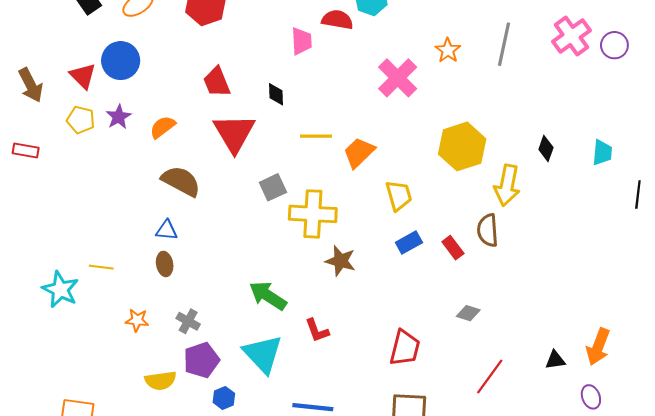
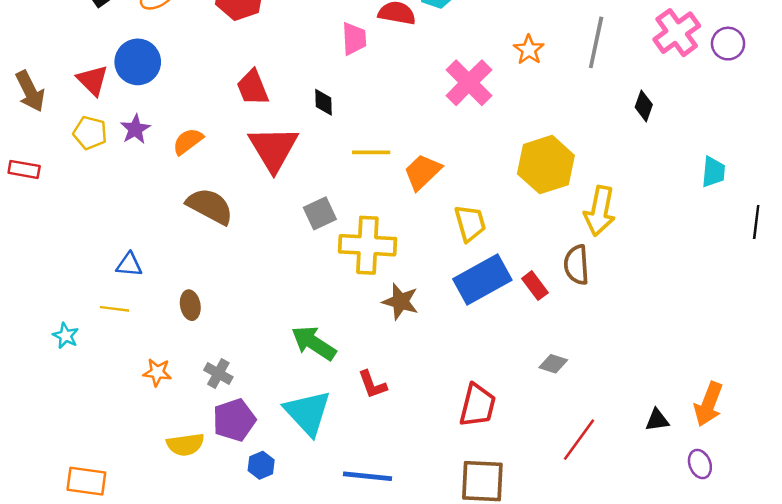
black diamond: (546, 148) -> (644, 106), moved
blue triangle: (167, 230) -> (129, 265), moved
blue rectangle: (409, 243) -> (482, 279), size x1.8
cyan star: (60, 290) -> (66, 336), size x0.6

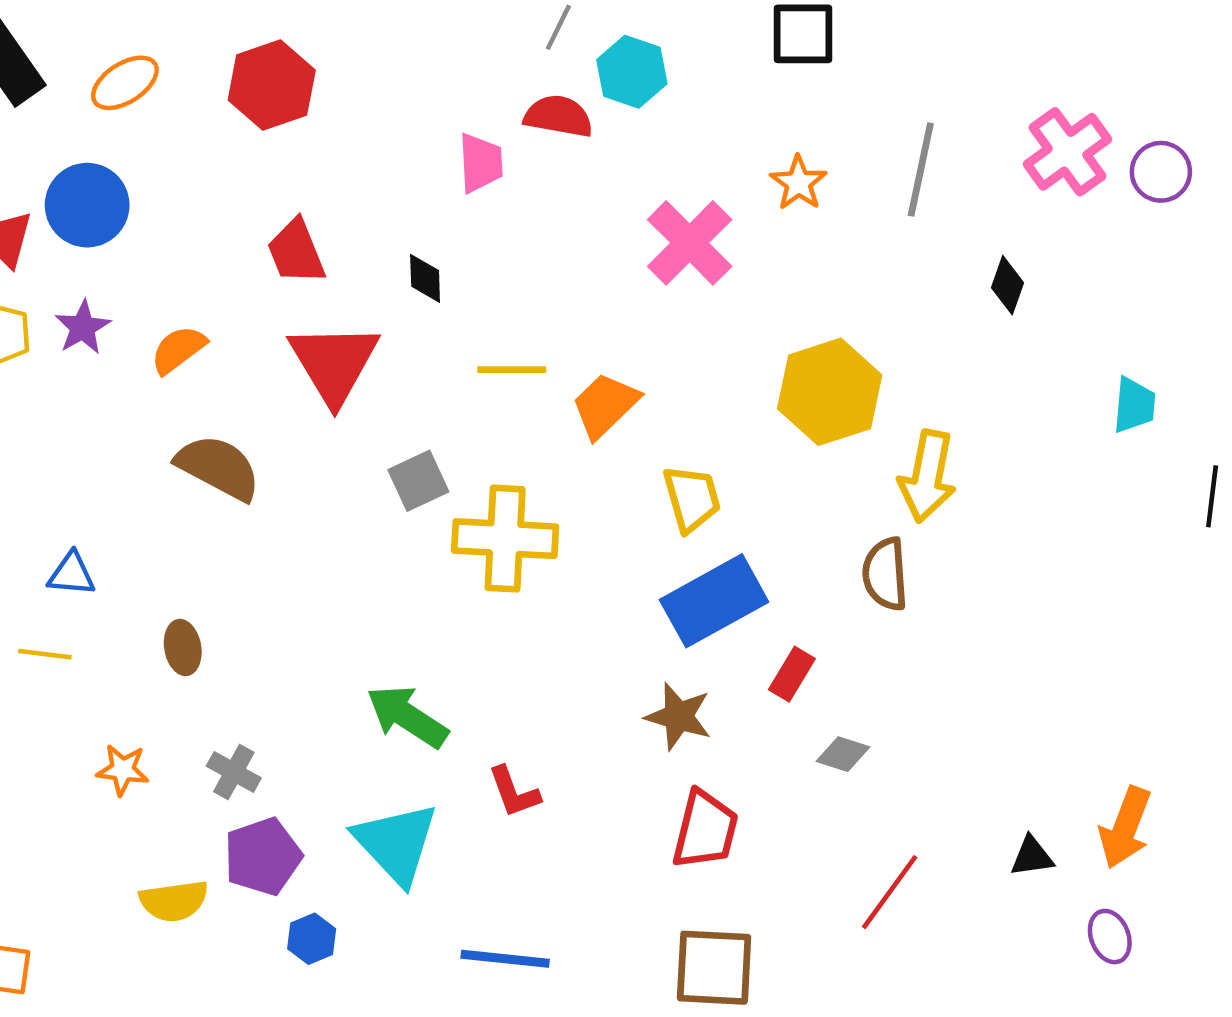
red rectangle: (535, 286) -> (792, 674), moved, turned 68
brown star: (400, 301) -> (678, 716), moved

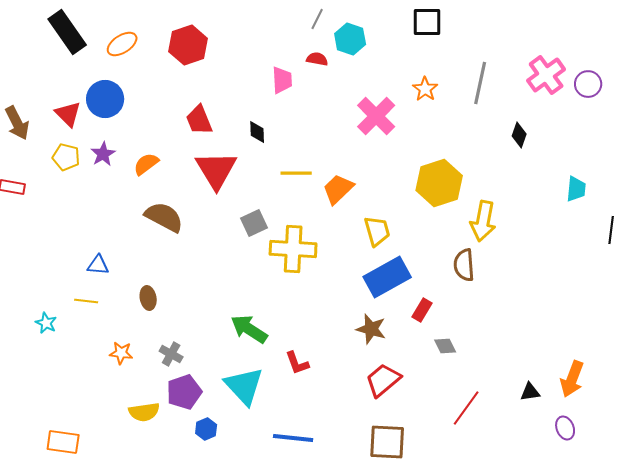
red semicircle: (558, 116) -> (317, 59), size x0.7
gray diamond: (843, 754) -> (445, 346), turned 45
red trapezoid: (705, 830) -> (383, 380), turned -144

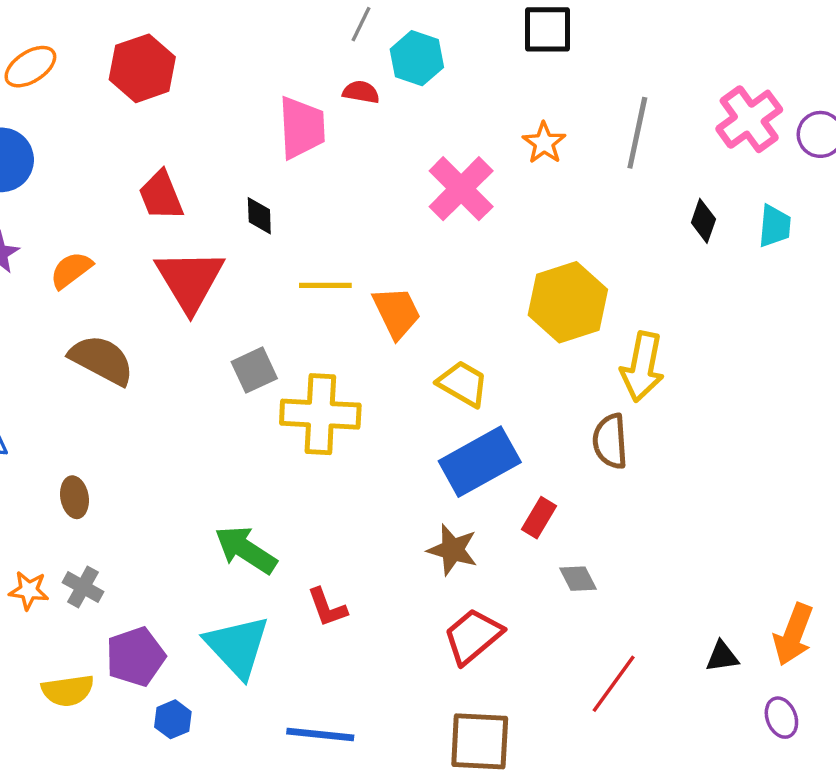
pink trapezoid: (282, 80) -> (302, 128), size x1.4
orange trapezoid: (338, 189) -> (397, 312), turned 108
cyan trapezoid: (576, 189) -> (775, 226), moved
yellow trapezoid: (377, 231) -> (463, 384), turned -44
gray cross: (171, 354) -> (83, 587), moved

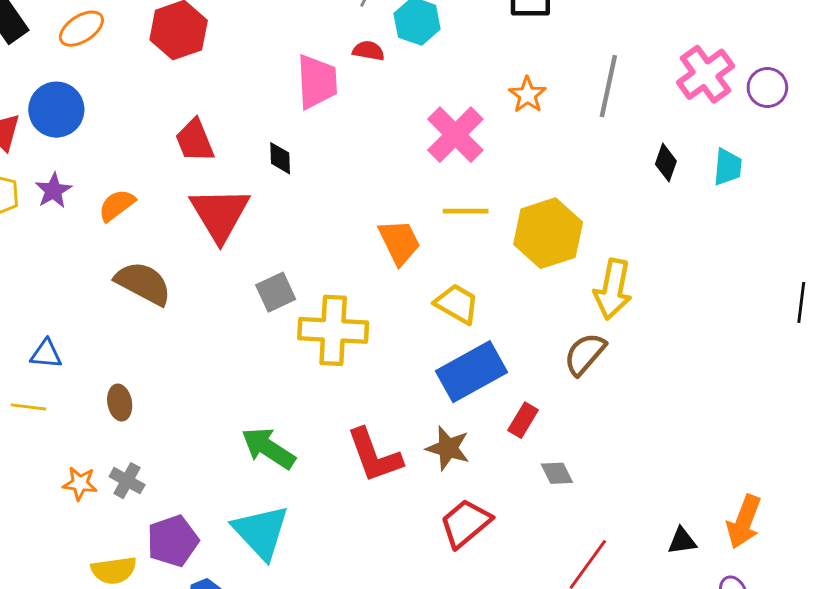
yellow line: (325, 285) -> (466, 211), moved
brown semicircle: (610, 441) -> (585, 354), turned 45
red L-shape: (327, 607) -> (374, 456), moved, size x1.6

